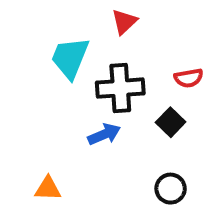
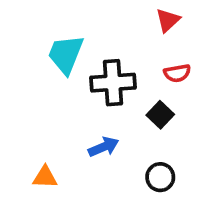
red triangle: (124, 22) -> (168, 20), moved
blue arrow: (104, 134) -> (104, 147), moved

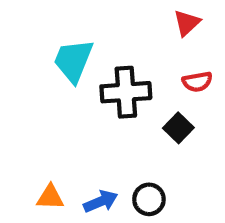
blue arrow: (104, 147) -> (101, 201), moved
black circle: (160, 177) -> (149, 199), moved

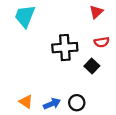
cyan trapezoid: (73, 61) -> (25, 16), moved
orange triangle: (50, 197) -> (26, 102), turned 32

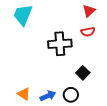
red semicircle: (102, 42) -> (88, 32), moved
black square: (92, 66) -> (83, 73), moved

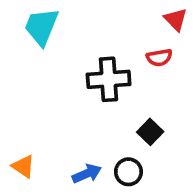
red triangle: (89, 11) -> (176, 19), moved, turned -32
orange triangle: (24, 94) -> (23, 166), moved

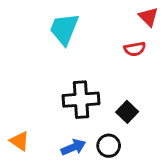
cyan trapezoid: (41, 27) -> (64, 29), moved
black cross: (109, 79) -> (81, 100), moved

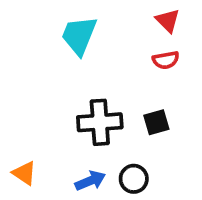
red triangle: (149, 17) -> (168, 20), moved
black square: (127, 112) -> (156, 122), moved, turned 30

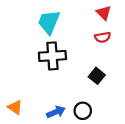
black cross: (100, 122) -> (52, 56), moved
black square: (156, 122) -> (97, 76), turned -35

